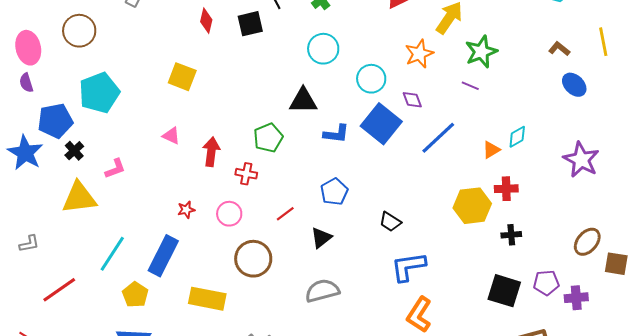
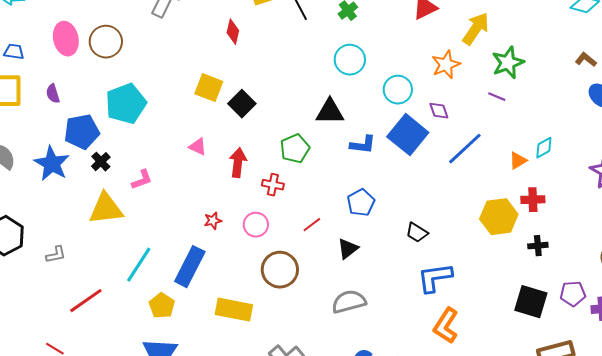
black square: (250, 24) -> (242, 104), moved, turned -32
pink ellipse: (28, 48) -> (66, 39), moved

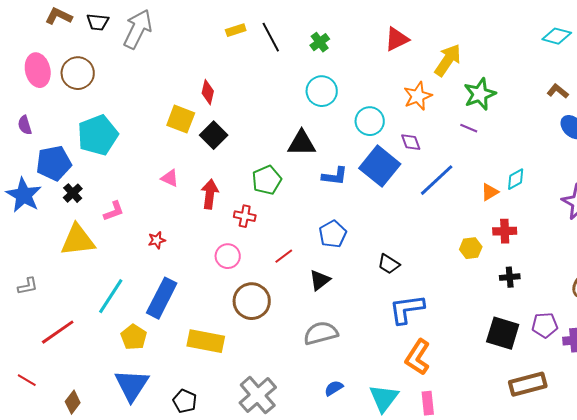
red diamond: (233, 32) -> (208, 92), moved
yellow hexagon: (499, 217) -> (471, 248), size x0.6
red star: (213, 221) -> (157, 240), moved

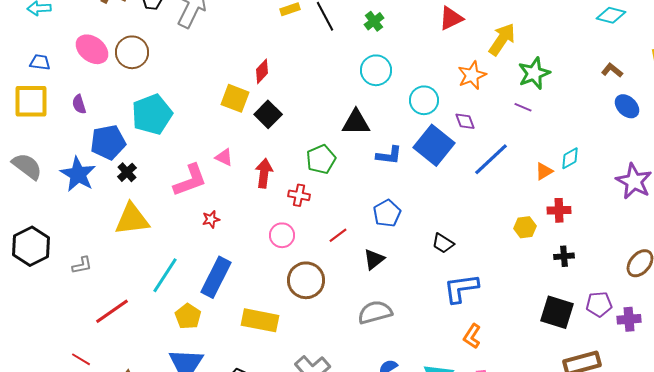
pink ellipse: (38, 70) -> (92, 49), turned -40
red diamond: (208, 92) -> (262, 71), turned 30
pink L-shape: (114, 211) -> (190, 180), moved, size x1.6
orange L-shape: (418, 357) -> (472, 336), size x0.7

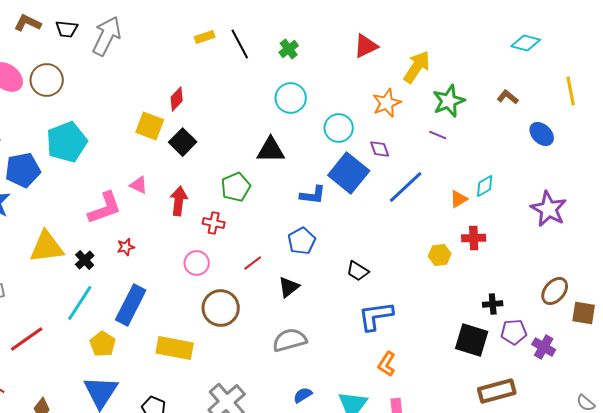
brown L-shape: (612, 70) -> (508, 97), moved
blue L-shape: (389, 155) -> (313, 195), moved
black cross: (127, 172) -> (85, 260), moved
black cross: (564, 256) -> (493, 304), moved
purple cross: (629, 319) -> (544, 347), turned 35

